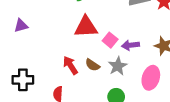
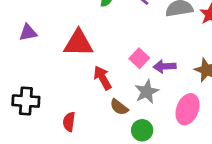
red triangle: (86, 27) -> (78, 43), moved
red arrow: (70, 65) -> (103, 78), moved
brown semicircle: (92, 65) -> (119, 107), moved

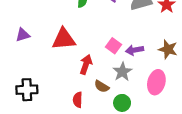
red arrow: (103, 78) -> (86, 65), turned 54
red semicircle: (69, 122) -> (78, 100), moved

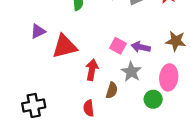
purple triangle: (23, 35) -> (38, 31), moved
purple arrow: (134, 50) -> (141, 47), turned 30
brown semicircle: (102, 86) -> (112, 90), turned -96
green circle: (122, 103) -> (153, 99), moved

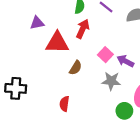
red arrow: (92, 70) -> (83, 29), moved
gray star: (131, 72) -> (111, 81), turned 30
brown semicircle: (112, 90) -> (76, 68), moved

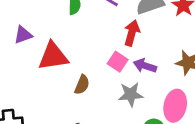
red arrow: (83, 29) -> (132, 33), moved

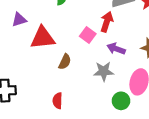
pink square: (118, 62) -> (88, 35), moved

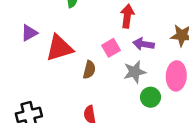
pink square: (88, 35) -> (111, 48), moved, turned 35
green circle: (121, 101) -> (150, 97), moved

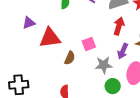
red arrow: (127, 16) -> (119, 26), moved
purple arrow: (143, 44) -> (123, 51), moved, turned -84

